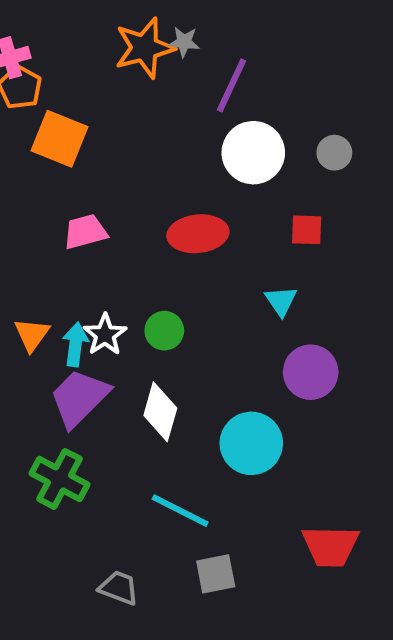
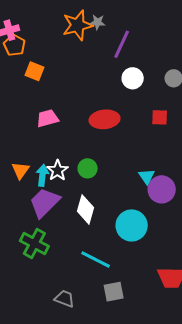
orange square: (59, 139) -> (34, 71), size x0.7
white circle: (253, 153) -> (133, 78), size x0.7
cyan triangle: (281, 301) -> (147, 176), moved

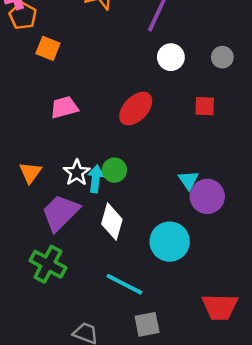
red ellipse: (105, 119) -> (136, 109), turned -40
cyan arrow: (42, 175) -> (96, 179), moved

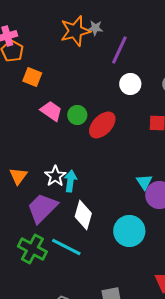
pink trapezoid: (64, 107) -> (51, 111), moved, turned 50
green circle: (114, 170) -> (77, 115), moved
cyan line: (124, 284) -> (66, 247), moved

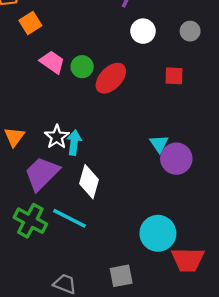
orange square: (32, 77) -> (30, 23), turned 36
cyan circle: (129, 231) -> (158, 233), moved

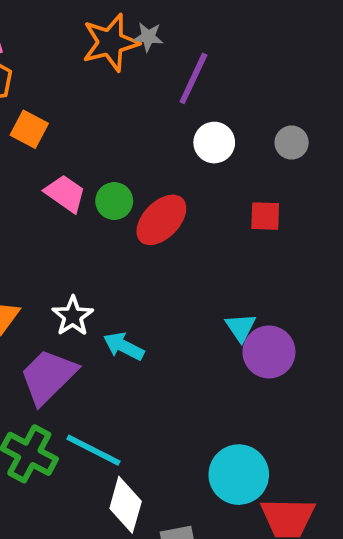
orange square: (30, 23) -> (29, 129), turned -30
cyan arrow: (74, 143) -> (124, 346), moved, turned -70
white diamond: (89, 182) -> (126, 505), moved

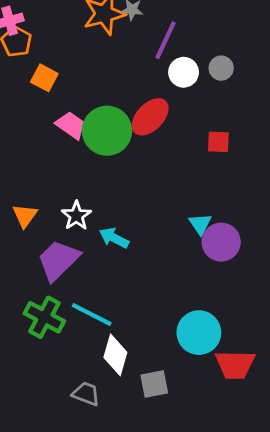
white circle: (214, 143) -> (184, 72), moved
gray circle: (292, 143) -> (221, 68), moved
green circle: (114, 201) -> (107, 131), size x1.8
red ellipse: (161, 220) -> (150, 117), moved

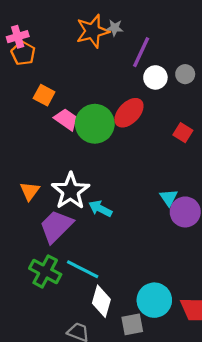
orange square: (44, 78) -> (44, 95), moved
red square: (218, 142) -> (183, 133), turned 30
white star: (76, 216) -> (71, 191), size x1.6
cyan circle: (199, 333) -> (154, 300), moved

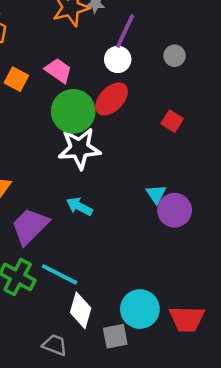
white circle: (155, 77) -> (118, 59), moved
pink trapezoid: (66, 119) -> (58, 71), moved
white star: (71, 191) -> (79, 148), moved, turned 30

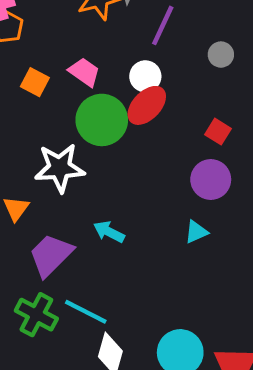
white circle: (118, 59) -> (145, 76), moved
white star: (79, 148) -> (60, 168), moved
cyan triangle: (156, 194) -> (196, 232), moved, turned 40
purple circle: (175, 210) -> (211, 180), moved

